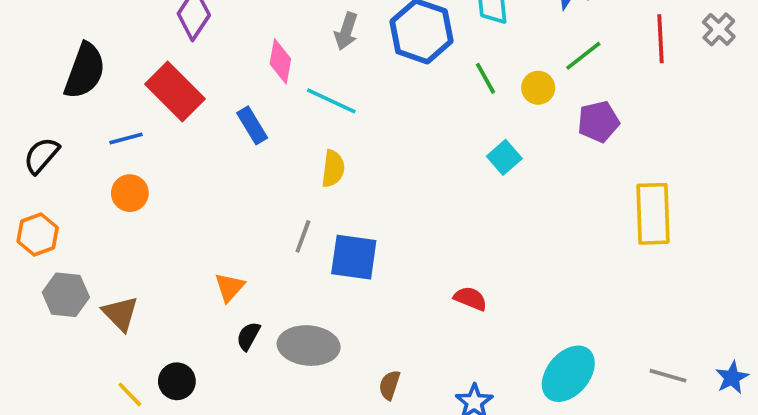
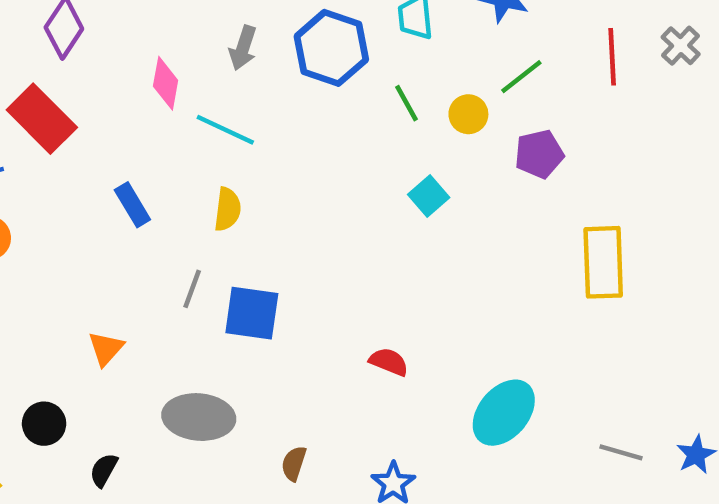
blue rectangle: (252, 125) -> (132, 205), moved
black semicircle: (248, 336) -> (104, 470), moved
cyan ellipse: (568, 374) -> (504, 413), moved
black circle: (177, 381) -> (44, 424), moved

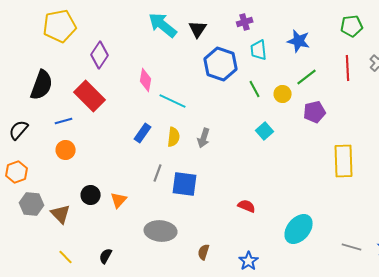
gray arrow: (243, 48) -> (204, 138), moved
blue rectangle: (132, 205) -> (143, 133), moved, turned 66
black circle: (44, 424) -> (91, 195), moved
black semicircle: (104, 470) -> (106, 256), moved

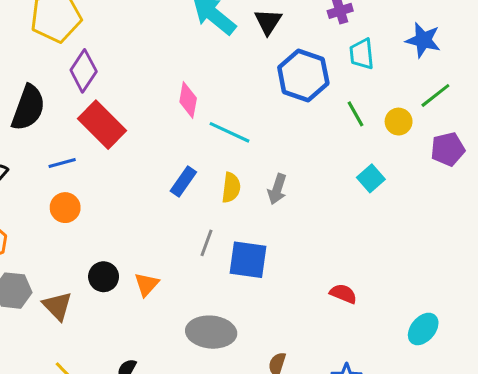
purple diamond: (100, 55) -> (84, 71), moved
cyan ellipse: (299, 229) -> (423, 329), size x0.7

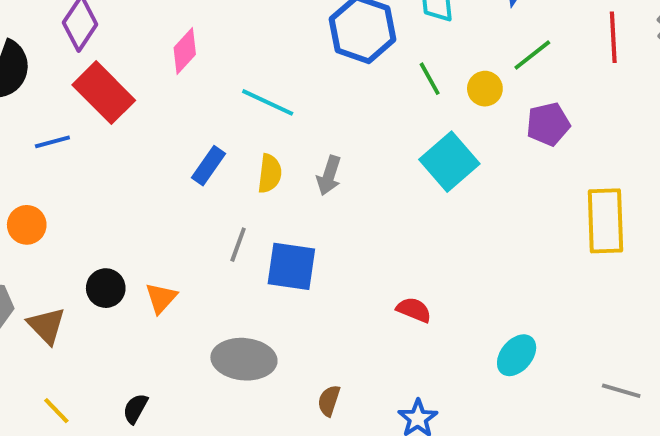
pink diamond: (188, 100) -> (185, 51), moved, turned 32
cyan square: (371, 178) -> (449, 162), size x1.6
orange circle: (65, 208) -> (27, 225), moved

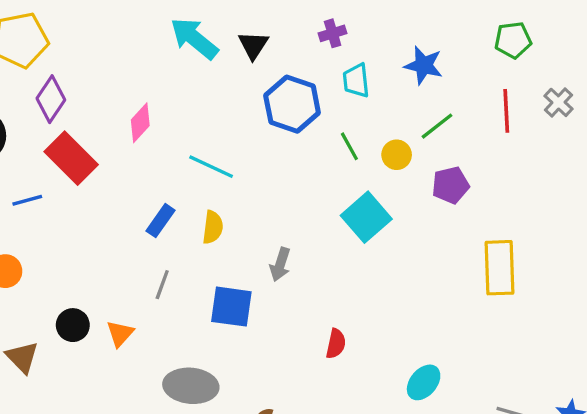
gray arrow: (329, 175) -> (280, 264), moved
gray line: (238, 245) -> (162, 285), moved
red semicircle: (414, 310) -> (336, 344), turned 80

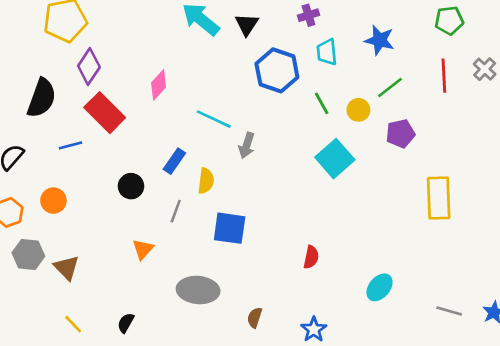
yellow semicircle: (213, 227) -> (206, 181), moved
gray arrow: (280, 264) -> (247, 145), moved
black circle: (73, 325) -> (131, 186), moved

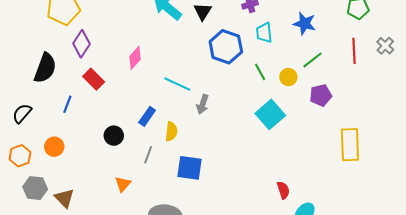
red rectangle: (105, 113) -> (94, 79), size x0.7
blue line: (71, 145) -> (67, 104), turned -54
red semicircle: (311, 257) -> (283, 190), moved, turned -30

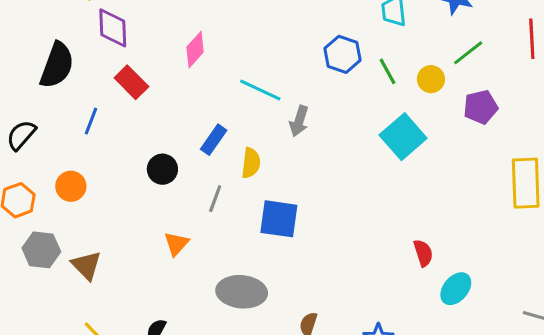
purple diamond: (81, 44) -> (113, 28), turned -36
blue hexagon: (226, 47) -> (342, 54), moved, size x0.7

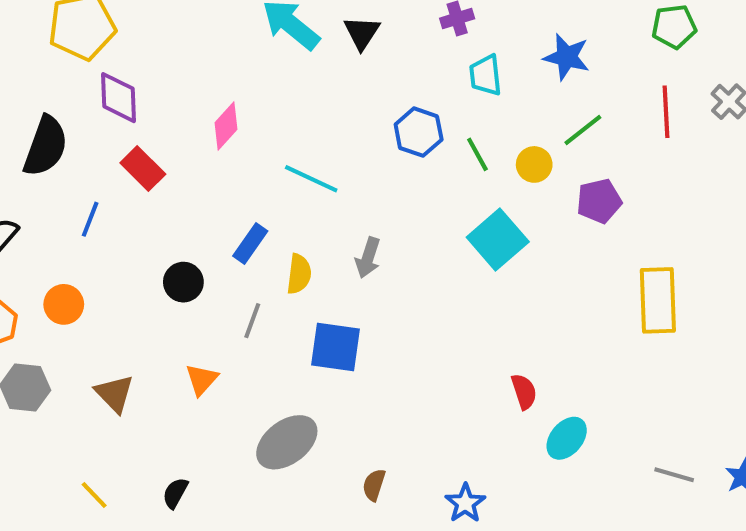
gray arrow: (299, 121) -> (368, 258), moved
brown triangle: (86, 265) -> (114, 394), moved
gray ellipse: (242, 292) -> (287, 442), turned -42

